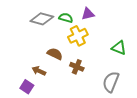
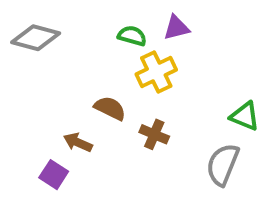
gray diamond: (42, 19) -> (36, 38), moved
green triangle: (119, 48) -> (245, 116), moved

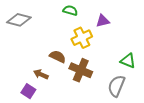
purple triangle: (176, 28) -> (103, 21), moved
green semicircle: (132, 36) -> (70, 10), moved
brown cross: (154, 134) -> (81, 70), size x1.5

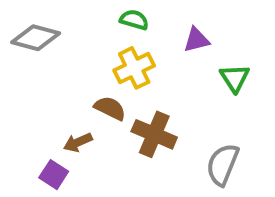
yellow cross: (82, 38) -> (134, 68), moved
green triangle: (128, 61) -> (235, 78), moved, turned 35
brown arrow: (41, 74) -> (78, 142), turned -48

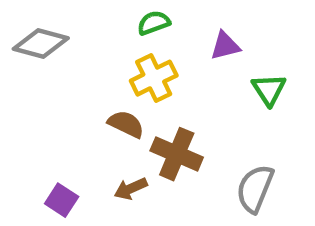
green semicircle: (134, 20) -> (154, 23), turned -36
brown arrow: (78, 142) -> (131, 189), moved

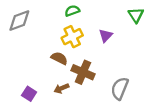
gray diamond: (41, 43) -> (19, 20), turned -35
purple triangle: (225, 46) -> (106, 36), moved, turned -32
green triangle: (269, 90) -> (136, 15), moved

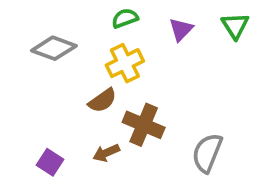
gray diamond: (19, 20) -> (54, 48), moved, turned 40
purple triangle: (106, 36) -> (181, 29), moved
brown semicircle: (59, 58) -> (102, 101), turned 119

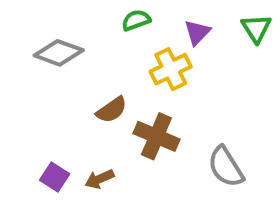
yellow cross: (125, 63) -> (171, 69), moved
brown arrow: (106, 153) -> (99, 179), moved
gray semicircle: (207, 153) -> (226, 167), turned -54

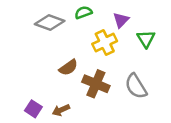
green triangle: (256, 28) -> (146, 39), moved
gray diamond: (59, 53) -> (50, 23), moved
gray semicircle: (226, 167) -> (136, 86), moved

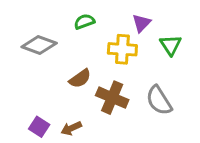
green semicircle: (83, 13) -> (84, 22), moved
gray diamond: (50, 23) -> (39, 45), moved
yellow cross: (105, 43) -> (122, 49), turned 30

